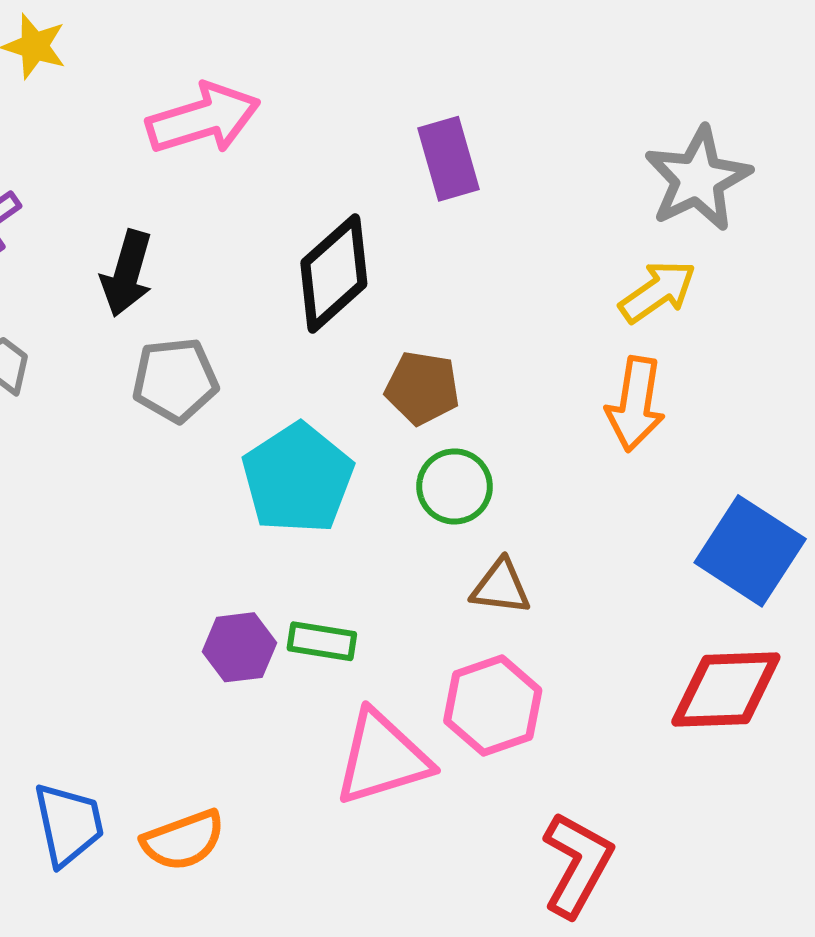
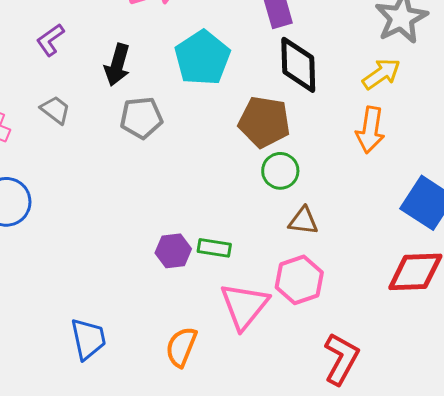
black diamond: (334, 273) -> (298, 65), moved, turned -50
brown pentagon: (422, 388) -> (264, 122), size x1.4
cyan pentagon: (298, 478) -> (202, 58), moved
pink triangle: (382, 758) -> (244, 306), turned -34
orange semicircle: (183, 840) -> (181, 347), moved, turned 132

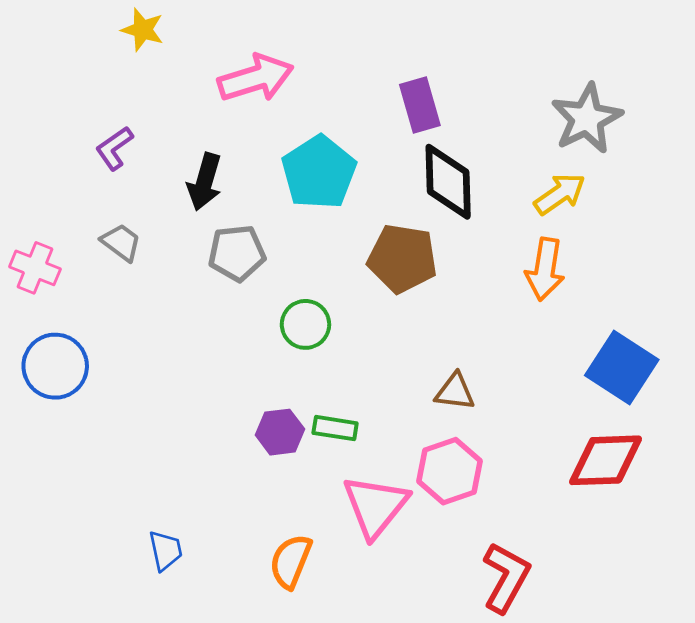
green circle: (280, 171) -> (305, 324), moved
blue trapezoid: (88, 339) -> (166, 550), size x0.7

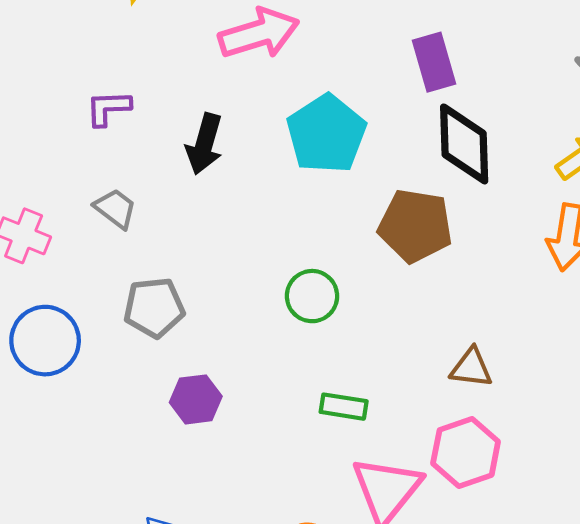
purple L-shape: (114, 148) -> (108, 108), turned 33
gray pentagon: (237, 253) -> (154, 308), moved
purple hexagon: (280, 432) -> (196, 399), moved

